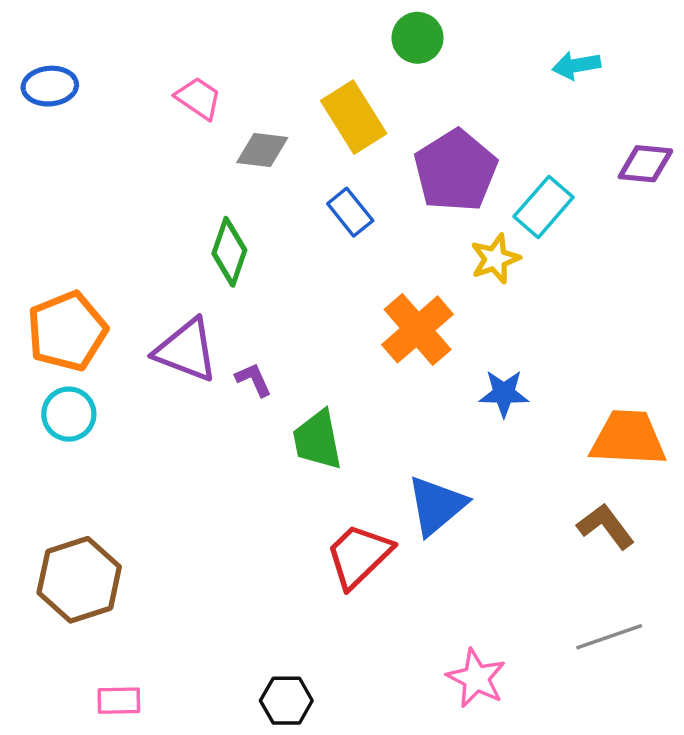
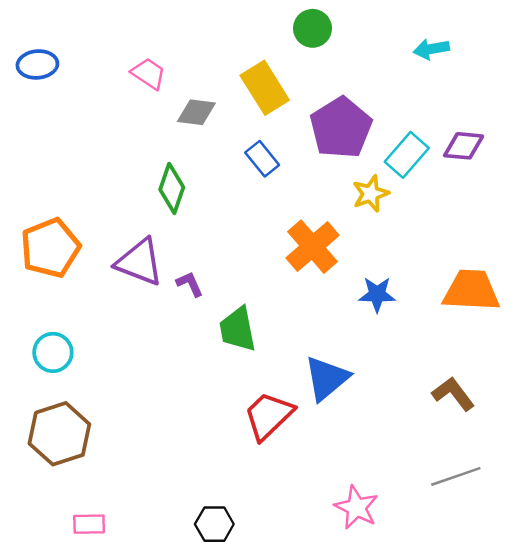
purple diamond: (645, 164) -> (464, 146), moved
cyan circle: (69, 414) -> (53, 352), moved
orange trapezoid: (628, 438) -> (471, 290), moved

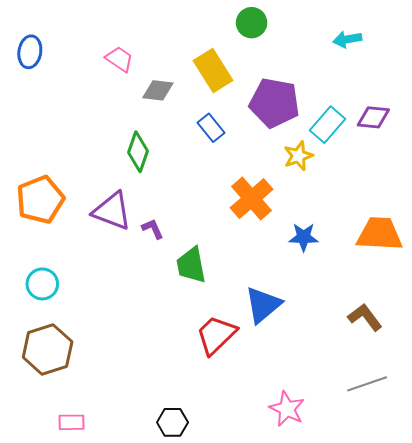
blue ellipse: (37, 64) -> (30, 52), turned -76
purple pentagon: (341, 128) -> (274, 103), turned -30

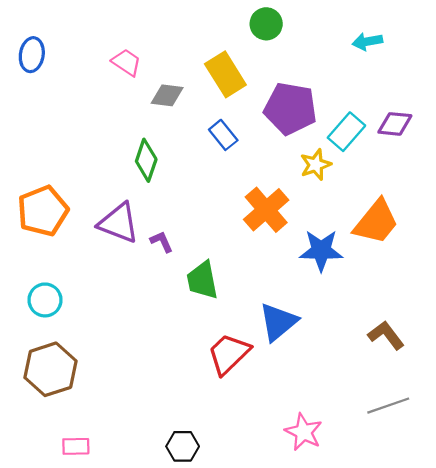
orange trapezoid: (380, 234) -> (376, 222), moved, turned 126
blue star: (304, 237) -> (321, 250), size x1.4

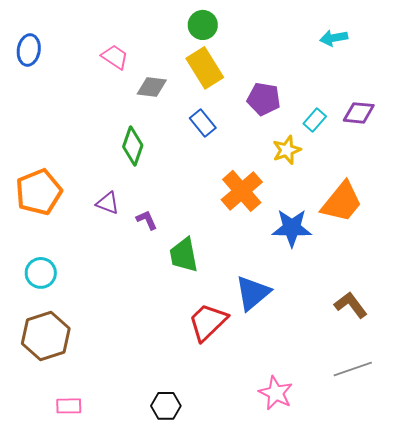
green circle: (266, 24) -> (203, 25), moved
purple pentagon: (290, 109) -> (264, 99), size x0.7
cyan rectangle: (346, 132) -> (315, 120), size x0.7
purple triangle: (119, 223) -> (108, 203), size x0.6

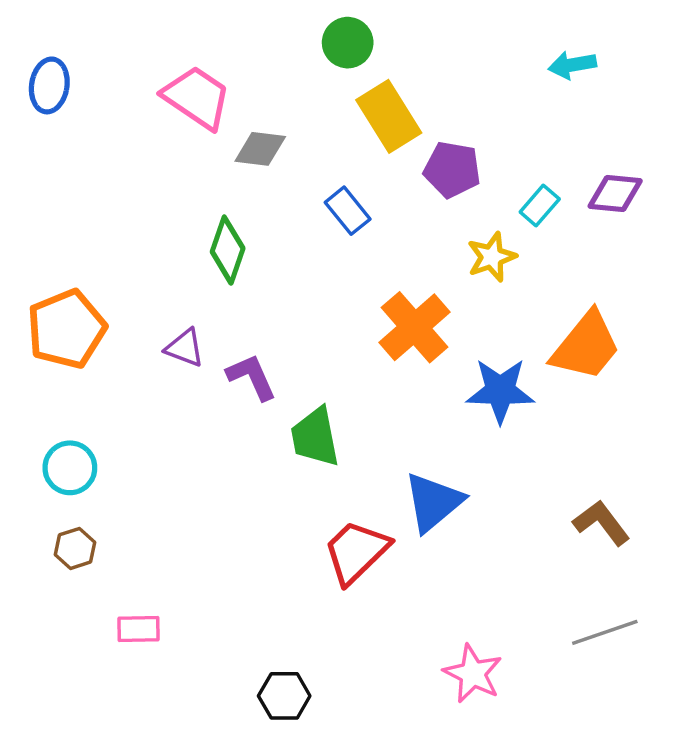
pink trapezoid: (115, 57) -> (197, 97), size x1.5
yellow rectangle: (205, 68) -> (389, 116), moved
purple L-shape: (147, 220) -> (252, 377), size x1.4
brown hexagon: (46, 336) -> (75, 548), moved, size x0.5
pink rectangle: (69, 406) -> (138, 629), moved

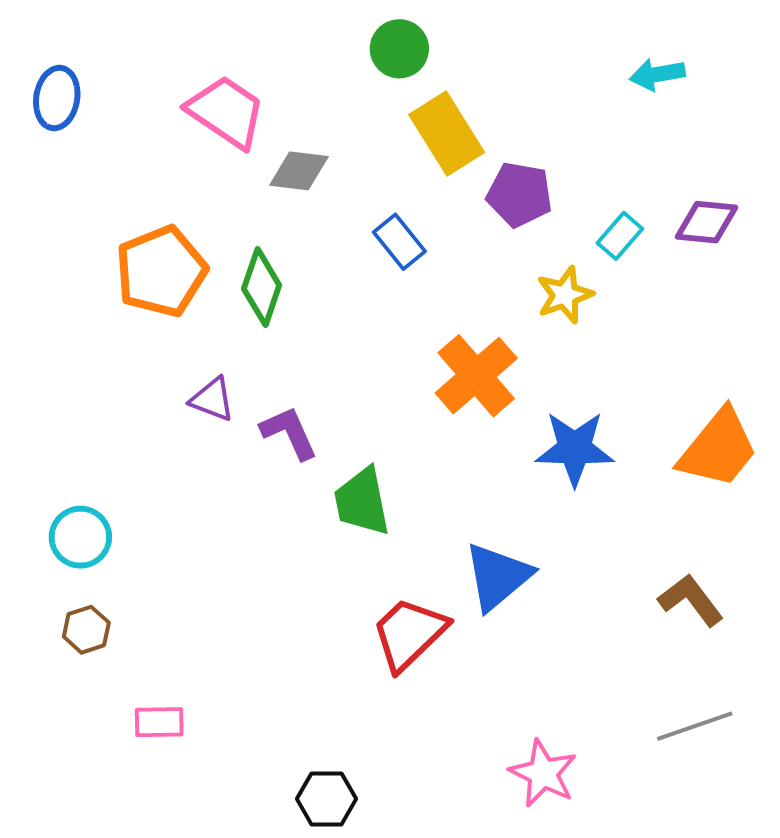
orange pentagon: (66, 329) -> (161, 271), moved
orange trapezoid: (586, 346) -> (718, 448), moved

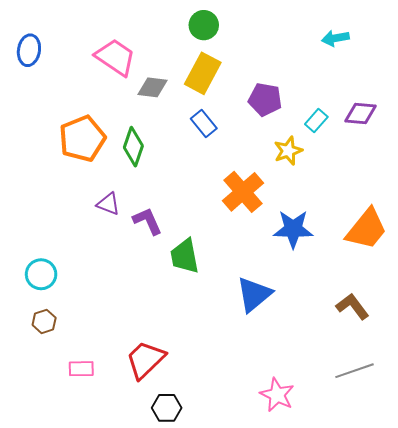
yellow rectangle: (447, 133) -> (203, 73), moved, turned 60
red trapezoid: (409, 634) -> (146, 360), moved

